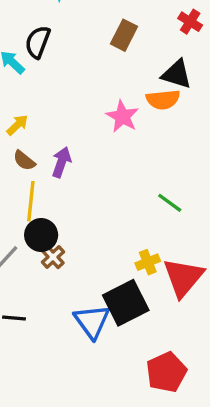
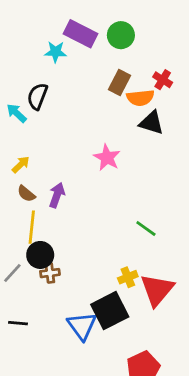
brown rectangle: (124, 35) -> (119, 82), moved
orange semicircle: (163, 100) -> (140, 98), moved
brown cross: (53, 257) -> (50, 273), turned 36

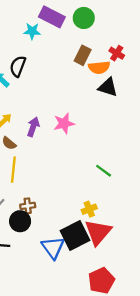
pink star: (107, 158) -> (64, 123), moved, turned 30
purple arrow: (57, 195) -> (33, 127), moved
black circle: (40, 255) -> (20, 221), moved
red triangle: (157, 290) -> (98, 232), moved

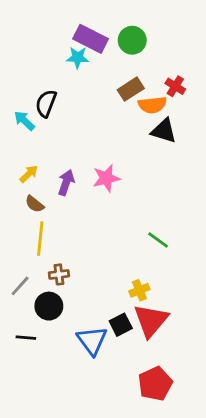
cyan star: (32, 31) -> (78, 57), moved
brown rectangle: (83, 55) -> (131, 89), turned 30
brown cross: (28, 206) -> (59, 274), moved
black square: (75, 236) -> (121, 325), size x0.6

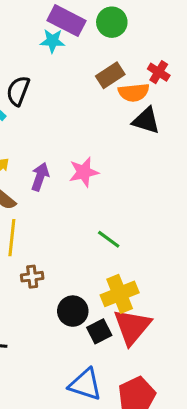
green line: (158, 240) -> (109, 239), moved
yellow cross: (139, 290) -> (120, 294), size x1.6
black circle: (49, 306) -> (73, 311), moved
blue triangle: (92, 341) -> (85, 384), moved, turned -36

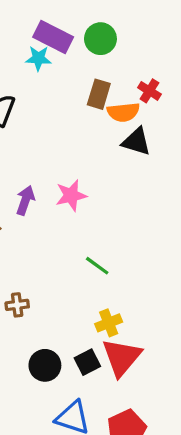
brown rectangle: (110, 75) -> (99, 94), turned -40
yellow cross: (120, 294) -> (109, 323), size x0.7
black circle: (73, 311) -> (45, 365), moved

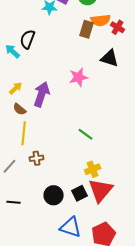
orange semicircle: (123, 112) -> (101, 20), moved
pink star: (71, 195) -> (79, 77), moved
purple arrow: (25, 200) -> (42, 94), size x1.4

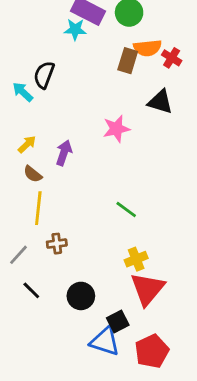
purple arrow: (42, 94) -> (64, 153), size x0.7
black square: (80, 193) -> (118, 321), moved
black line: (14, 202) -> (31, 290), moved, turned 40

